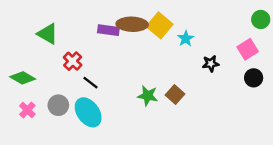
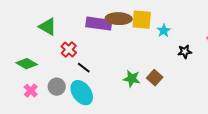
yellow square: (160, 25) -> (142, 20), turned -35
purple rectangle: (108, 30) -> (99, 24), size x1.4

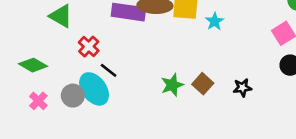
black star: (185, 52) -> (242, 88), moved
green star: (132, 79) -> (172, 85), turned -30
cyan ellipse: (82, 93) -> (94, 89), moved

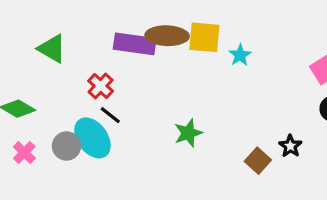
red cross: (89, 47) -> (101, 86), moved
brown square: (203, 84) -> (258, 161), moved
black star: (242, 88) -> (290, 146), moved, turned -30

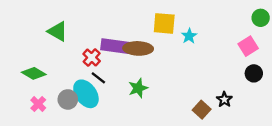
brown ellipse: (167, 36) -> (138, 48), moved
purple rectangle: (135, 44) -> (115, 46), moved
green star: (188, 133) -> (138, 88), moved

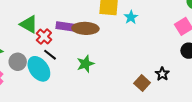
green triangle: (58, 31) -> (29, 24), moved
purple rectangle: (115, 46) -> (65, 26), size x0.7
gray circle: (68, 99) -> (18, 62), moved

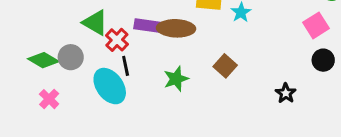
black line: (50, 55) -> (126, 66), turned 40
gray circle: (18, 62) -> (71, 57), moved
brown square: (142, 83) -> (225, 66), moved

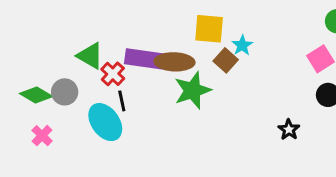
purple rectangle: (147, 25) -> (144, 59), size x1.4
brown square: (225, 66) -> (226, 60), moved
green star: (176, 79) -> (193, 90), moved, size x1.4

